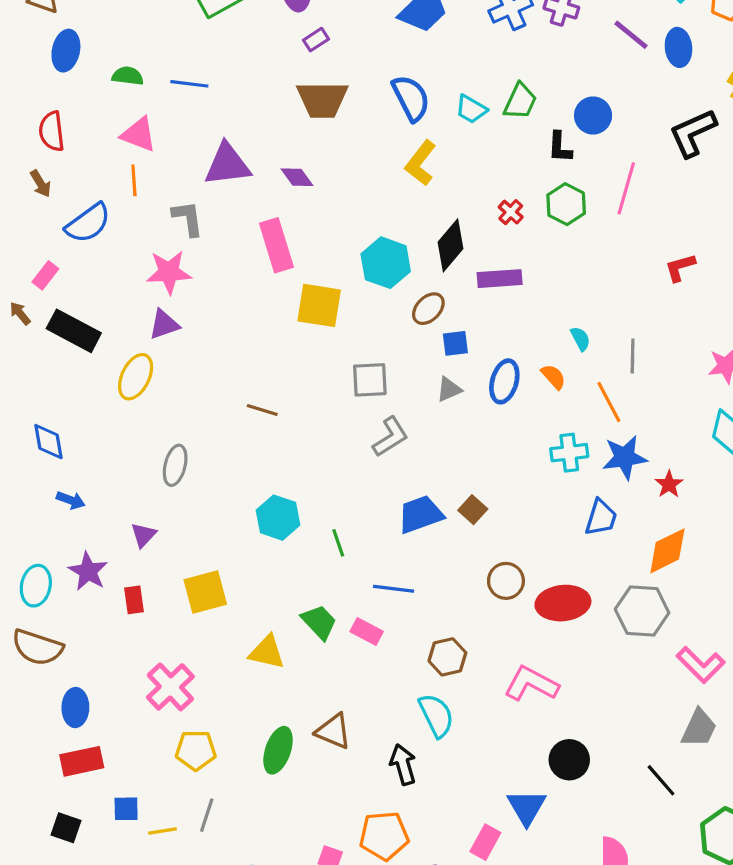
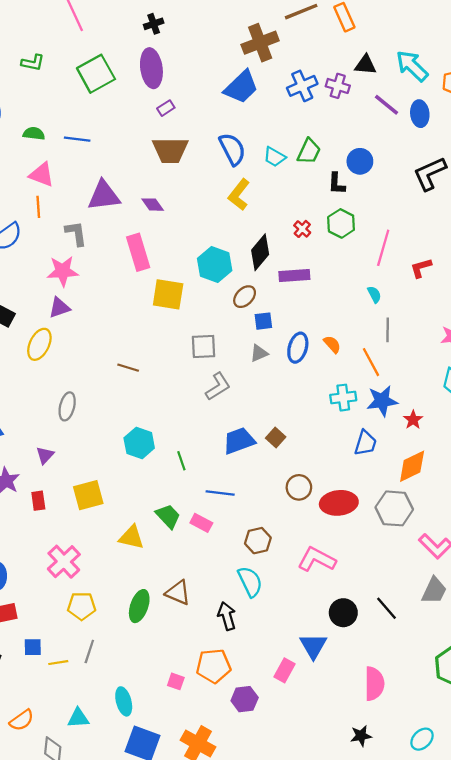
pink line: (626, 188) -> (383, 248), moved
cyan semicircle: (580, 339) -> (374, 294), moved
black line: (661, 780) -> (387, 608), moved

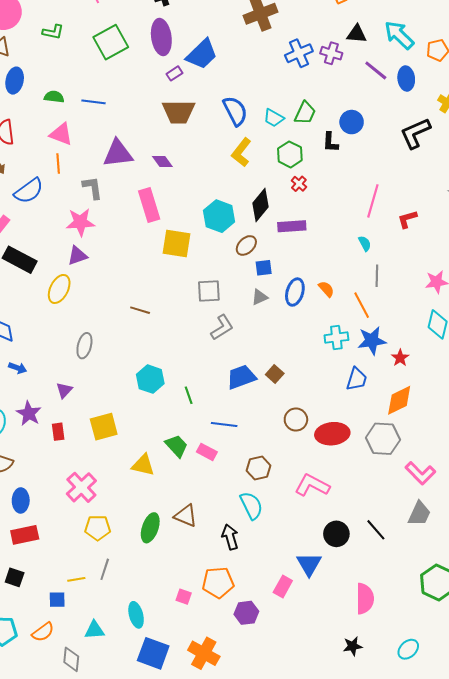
blue trapezoid: (241, 87) -> (202, 54), moved
green hexagon: (341, 223) -> (290, 154), moved
blue square: (33, 647) -> (57, 600), moved

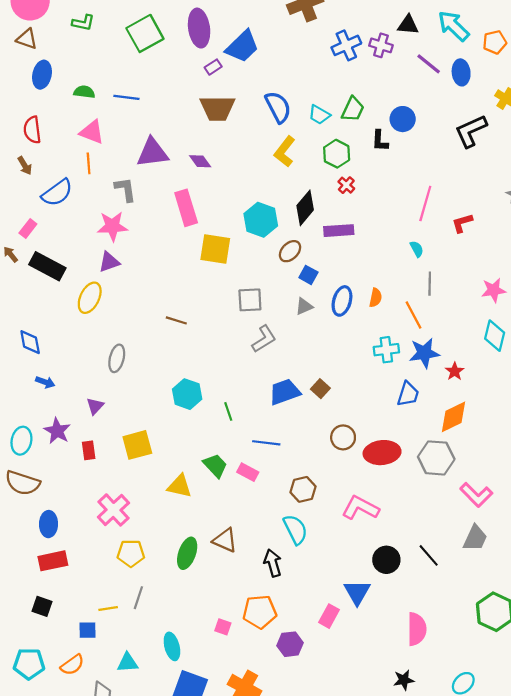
blue square: (264, 268) -> (308, 275), turned 36
orange semicircle: (326, 289) -> (376, 298), turned 54

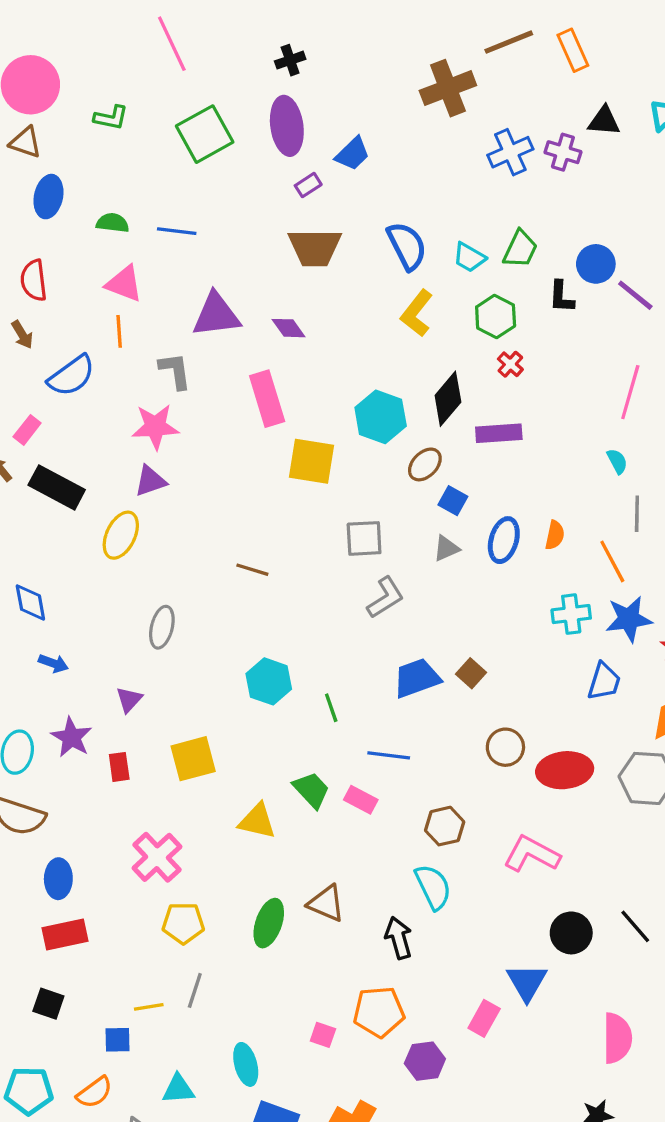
blue trapezoid: (242, 46) -> (353, 154), size x0.7
purple line: (429, 64) -> (635, 295), moved

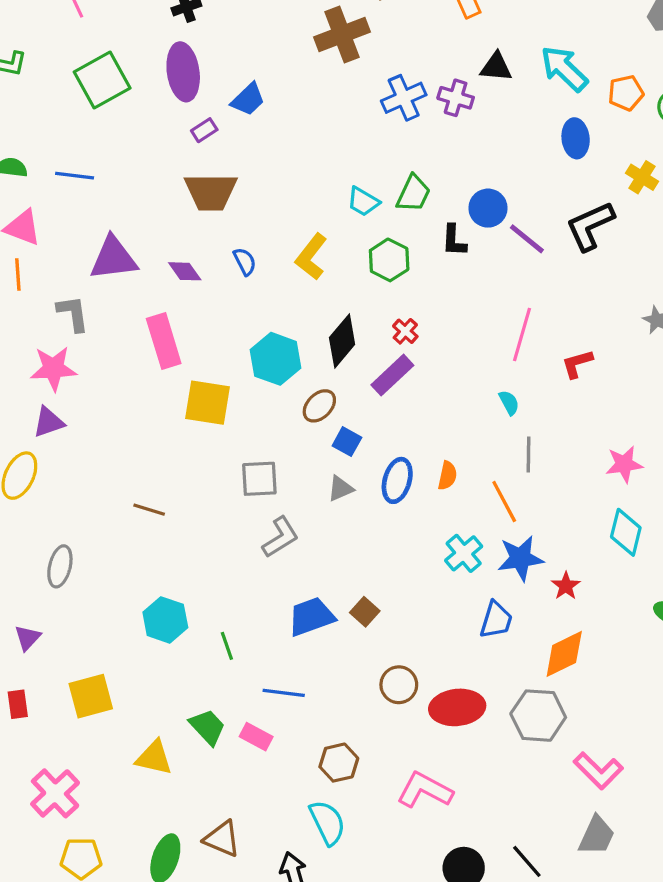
blue semicircle: (407, 246) -> (245, 262), moved, size x0.6
red cross: (510, 364) -> (405, 331), moved
purple rectangle: (499, 433) -> (392, 375), turned -39
cyan cross: (571, 614) -> (464, 553), turned -33

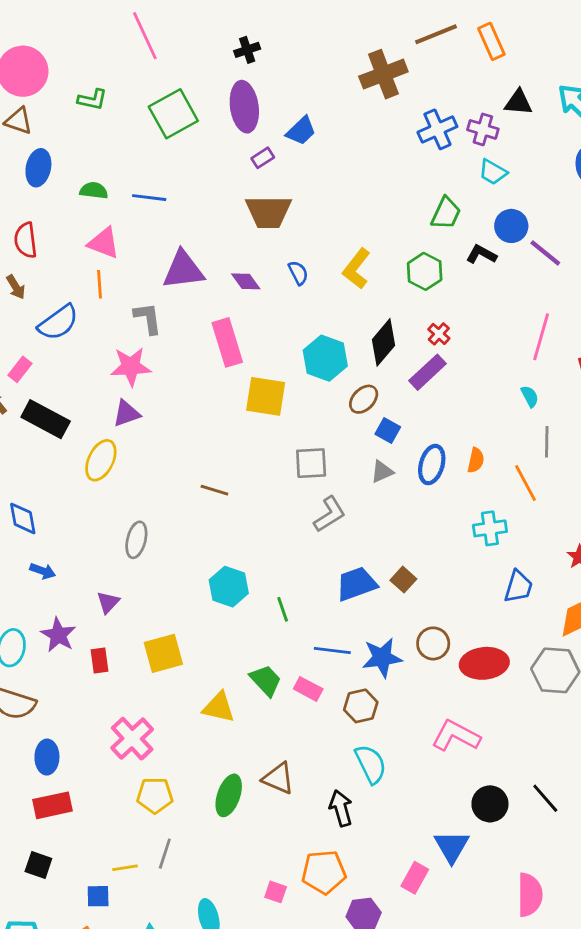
cyan trapezoid: (363, 202) -> (493, 172), moved
black L-shape: (454, 240) -> (481, 254), turned 116
cyan cross: (464, 553) -> (490, 528), turned 32
blue star: (520, 558) -> (382, 658), moved
brown hexagon: (339, 763) -> (361, 706), moved

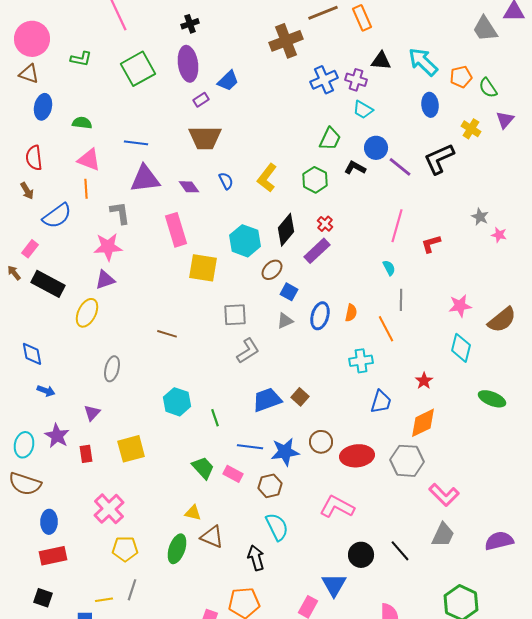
blue line: (149, 198) -> (136, 143), moved
yellow triangle: (219, 707) -> (193, 513), moved, size x0.7

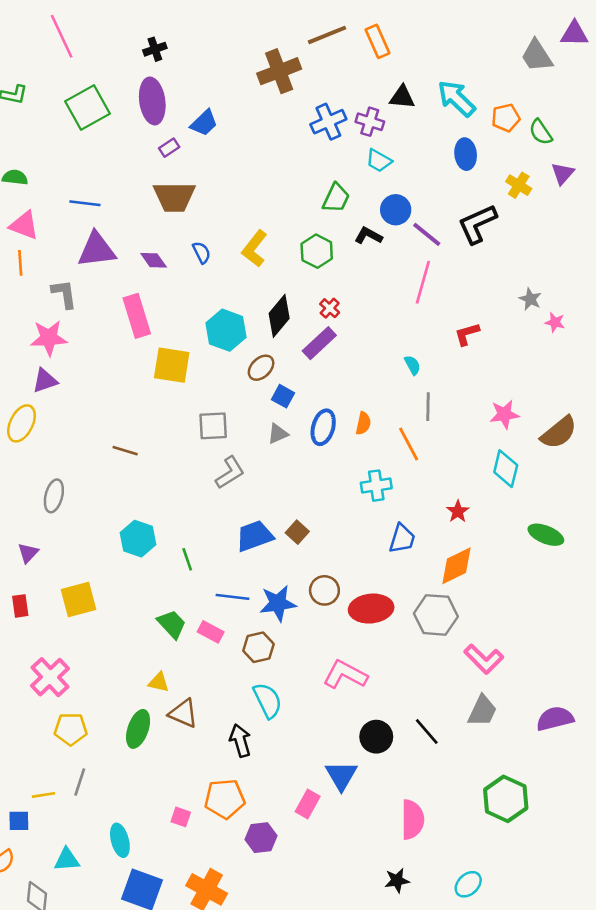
pink line: (397, 226) -> (423, 282), moved

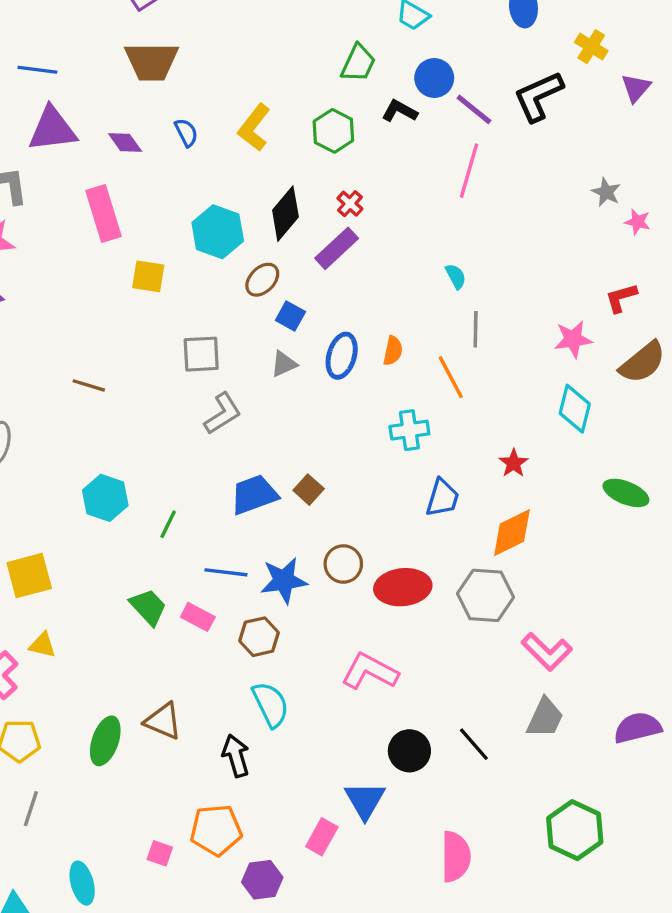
purple triangle: (563, 173) -> (636, 88), moved
red L-shape: (467, 334) -> (621, 298), moved
yellow square: (172, 365) -> (148, 276), size x0.7
green line: (187, 559) -> (168, 524), turned 45
yellow triangle: (159, 682) -> (42, 645), moved

